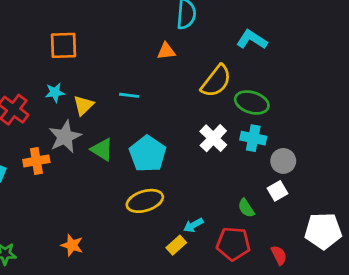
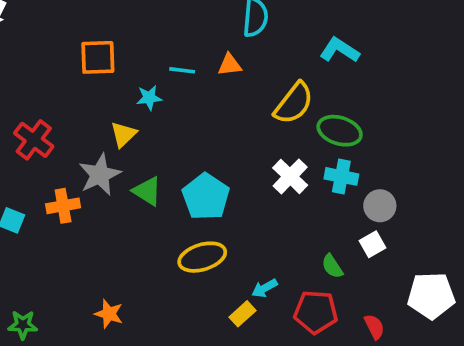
cyan star: (55, 92) -> (149, 98), moved
cyan line: (129, 95) -> (182, 70), moved

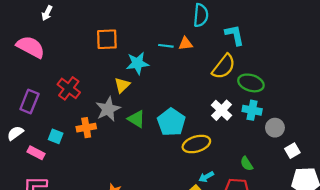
cyan L-shape: (340, 50) -> (235, 35), moved, turned 45
cyan line: (182, 70) -> (166, 46), moved
cyan star: (149, 98) -> (137, 63), size x1.5
white square: (373, 244) -> (292, 151), moved
yellow ellipse: (202, 257) -> (196, 144), moved

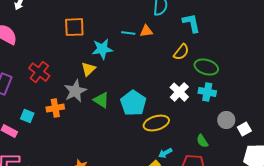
yellow semicircle: (224, 67) -> (181, 52), size x0.7
gray circle: (275, 128) -> (226, 120), moved

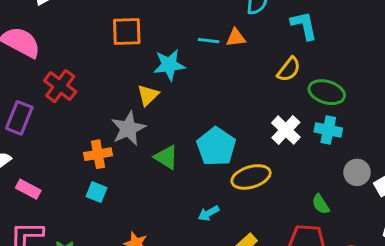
red cross: (39, 72) -> (60, 86), moved
green triangle: (101, 100) -> (166, 157), moved
cyan square: (27, 116) -> (96, 192), moved
cyan arrow: (165, 153) -> (209, 213), moved

